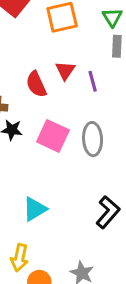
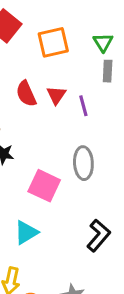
red semicircle: (36, 84) -> (26, 94), moved
pink square: (53, 136) -> (44, 186), moved

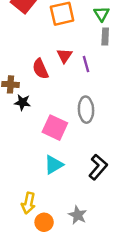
red semicircle: (26, 94) -> (40, 69), moved
cyan triangle: (26, 232) -> (54, 165), moved

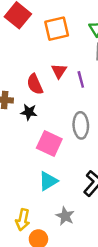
black star: (22, 102) -> (29, 112), moved
gray star: (78, 215) -> (65, 216), moved

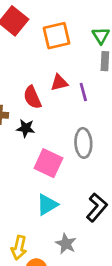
red triangle: (59, 71) -> (59, 83), turned 42

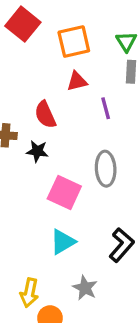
red triangle: (59, 83) -> (77, 81), moved

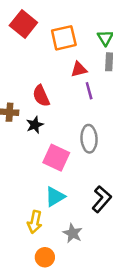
red triangle: (77, 81) -> (79, 69), moved
black star: (37, 151) -> (35, 125), turned -30
yellow arrow: (29, 293) -> (35, 222), moved

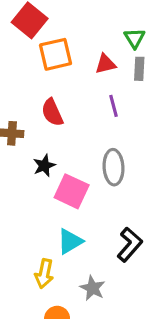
orange square: (64, 38) -> (55, 54), moved
red triangle: (79, 69) -> (105, 64), moved
black star: (35, 125) -> (44, 166), moved

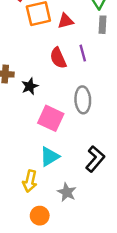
red triangle: (105, 64) -> (66, 21), moved
red semicircle: (52, 112) -> (58, 58), moved
black star: (44, 166) -> (30, 86), moved

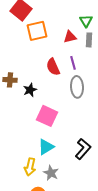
red triangle: (66, 21) -> (70, 37), moved
gray ellipse: (83, 100) -> (77, 87), moved
gray star: (67, 192) -> (51, 173), moved

